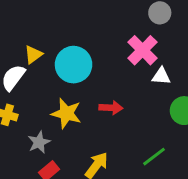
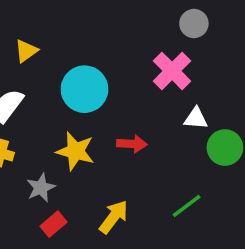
yellow triangle: (33, 55) -> (26, 51), moved
white triangle: (161, 76) -> (196, 118), moved

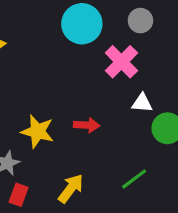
cyan circle: (84, 89) -> (82, 24), moved
red rectangle: (53, 224) -> (19, 195), turned -30

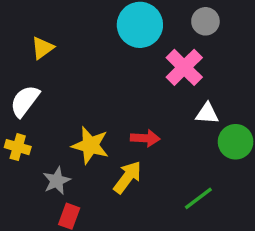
yellow arrow: (71, 188) -> (128, 177), moved

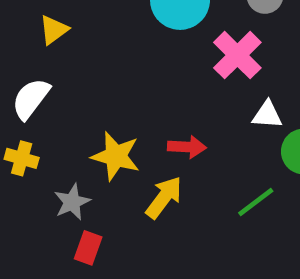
green line: (198, 198) -> (256, 202), moved

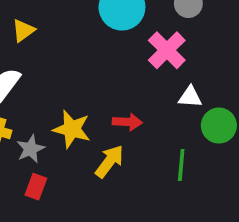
gray star: (72, 202) -> (30, 149), moved
green line: (256, 202) -> (181, 165), turned -48
red rectangle: (88, 248) -> (36, 187), moved

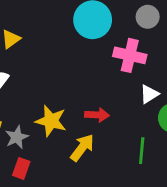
pink cross: (167, 50) -> (130, 55), turned -32
white triangle: (190, 97) -> (149, 94), turned -36

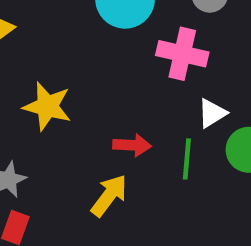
yellow star: (51, 121) -> (47, 106), moved
green line: (142, 151) -> (187, 159), moved

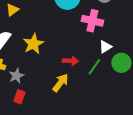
yellow star: (47, 106) -> (33, 44), turned 30
green line: (187, 159) -> (94, 67), turned 30

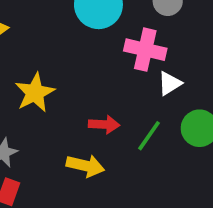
white triangle: (105, 47) -> (170, 83), moved
yellow arrow: (60, 83) -> (85, 166), turned 66

